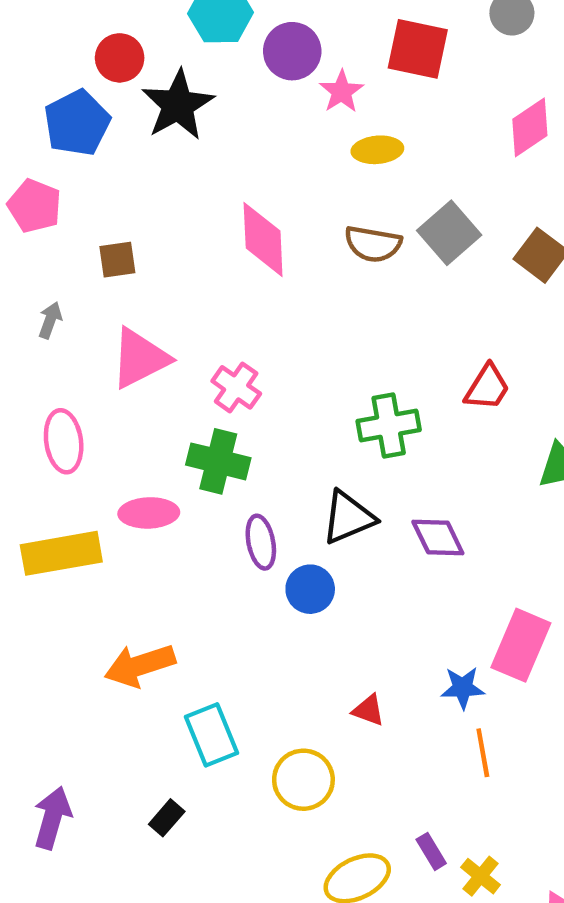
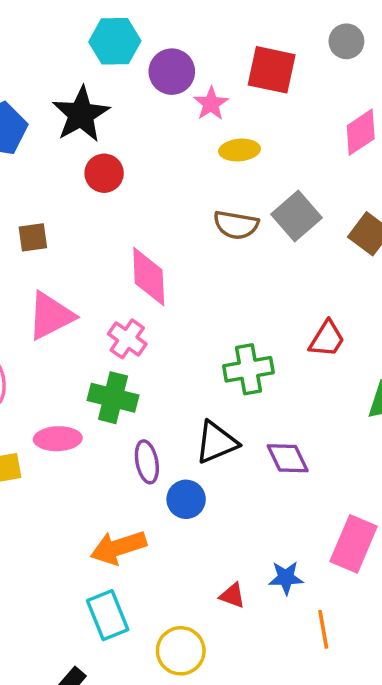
red circle: (120, 58) -> (104, 173), moved
pink diamond: (263, 239) -> (149, 277), moved
orange arrow: (140, 665) -> (118, 547), moved
blue star: (463, 688) -> (286, 578), moved

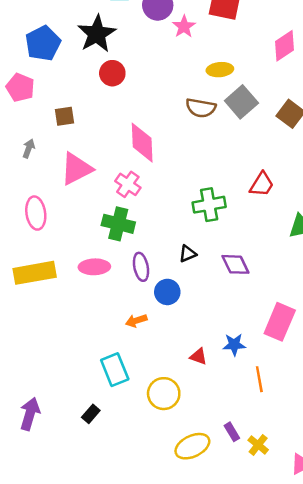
yellow ellipse: (240, 150) -> (220, 70), moved
pink ellipse: (58, 439) -> (94, 267), moved
black triangle: (216, 442) -> (188, 254), size x0.6
orange arrow: (118, 547) -> (136, 321), moved, size x0.6

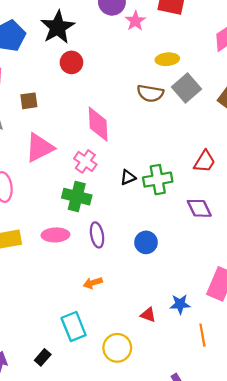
black triangle: (188, 254) -> (128, 177), moved
purple diamond: (235, 264) -> (199, 208), moved
blue circle: (167, 292) -> (146, 242), moved
black rectangle: (91, 414) -> (43, 357), moved

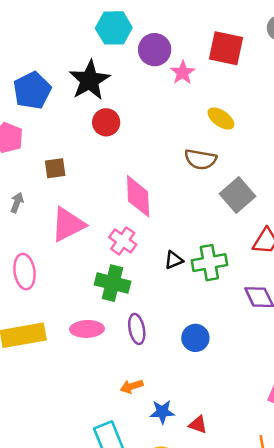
yellow ellipse: (167, 59) -> (221, 119), turned 40
gray square: (186, 88) -> (238, 195), moved
blue star: (180, 304) -> (162, 412), moved

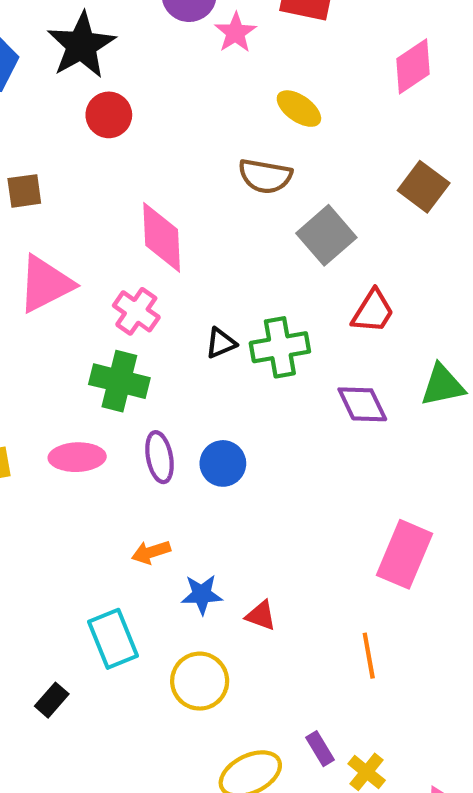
blue circle: (195, 338) -> (223, 463), moved

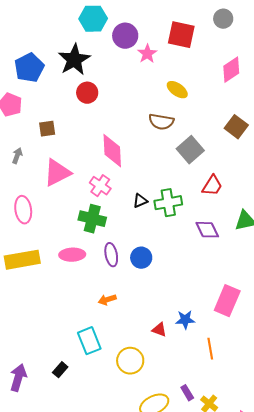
blue star: (202, 594) -> (185, 320), moved

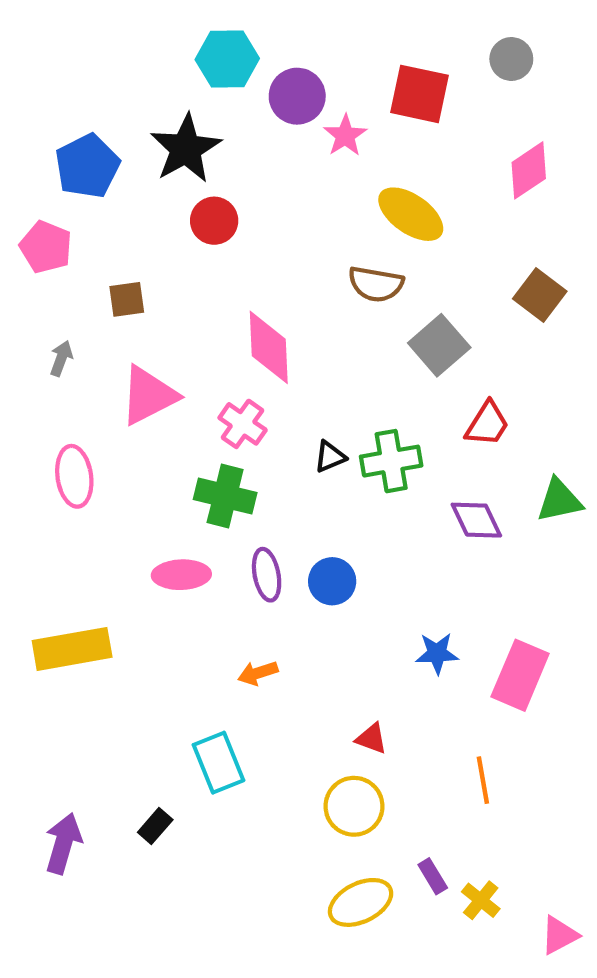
yellow ellipse: (177, 90) -> (411, 214), size x1.4
yellow rectangle: (22, 260) -> (72, 649), moved
blue star: (185, 320) -> (437, 653), moved
yellow circle: (130, 361) -> (354, 806), moved

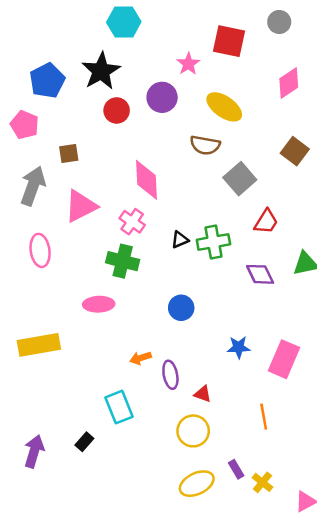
purple circle: (297, 96) -> (162, 97), moved
gray arrow: (61, 358) -> (33, 186), size x2.0
purple ellipse: (267, 575) -> (170, 375), moved

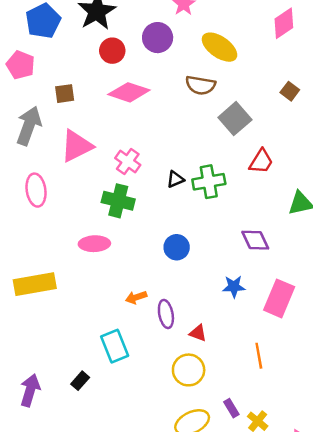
brown square: (295, 151) -> (290, 91), size x0.7
pink diamond: (146, 180) -> (129, 92), moved, turned -69
purple diamond: (260, 274) -> (255, 240), moved

